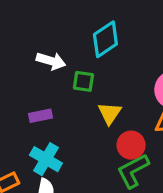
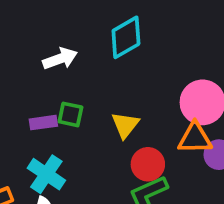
white arrow: (51, 61) -> (60, 59), turned -40
green square: (83, 81) -> (70, 114), moved

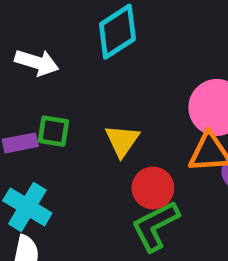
white arrow: (60, 59) -> (37, 62), turned 40

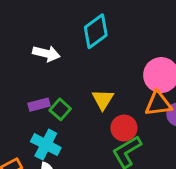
green square: (53, 131) -> (60, 109), moved, turned 36

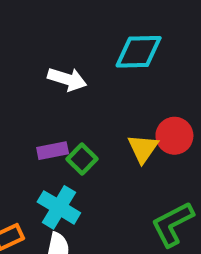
cyan diamond: (96, 31) -> (139, 52), turned 32
red circle: (124, 128) -> (174, 136), moved

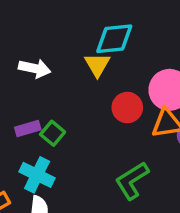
cyan diamond: (139, 52) -> (114, 39), moved
yellow triangle: (143, 148) -> (97, 65), moved

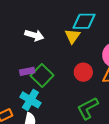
red circle: (127, 108) -> (83, 72), moved
green square: (53, 133) -> (42, 76), size x1.5

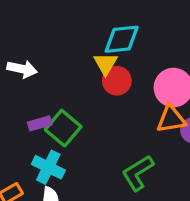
white arrow: (34, 35) -> (22, 69), moved
red circle: (83, 72) -> (117, 81), moved

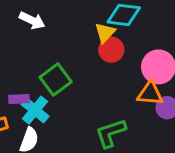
purple rectangle: (40, 123) -> (19, 99), moved

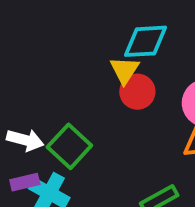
white arrow: (32, 20) -> (25, 140), moved

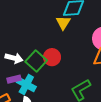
red circle: (137, 92) -> (52, 57), moved

